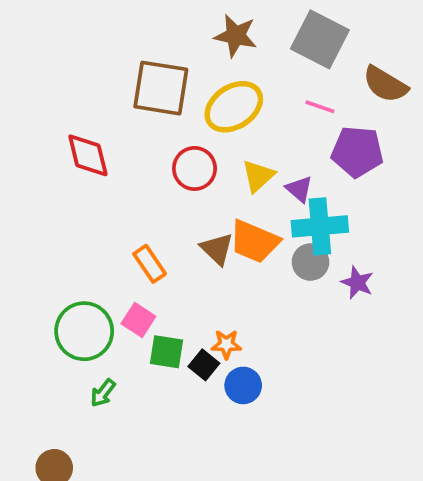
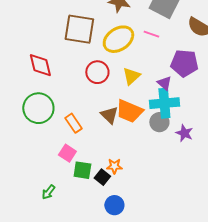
pink line: (320, 107) -> (151, 34), moved
purple triangle: (299, 189) -> (164, 83), moved
green circle: (84, 331) -> (38, 108), moved
blue circle: (243, 385) -> (114, 205), moved

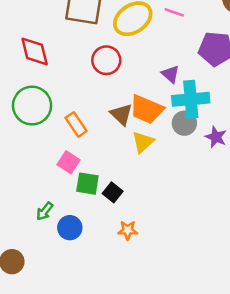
yellow triangle: (131, 76) -> (143, 142), moved
purple triangle: (164, 83) -> (171, 74), moved
orange star: (114, 166) -> (128, 230), moved
blue circle: (114, 205) -> (70, 228), moved

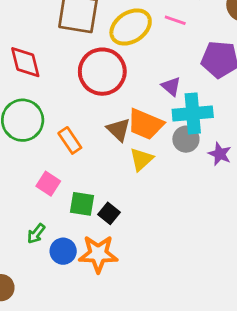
red circle: (106, 60) -> (102, 72), size x1.5
pink square: (69, 162) -> (48, 184), moved
orange star: (128, 230) -> (98, 254), moved, size x1.8

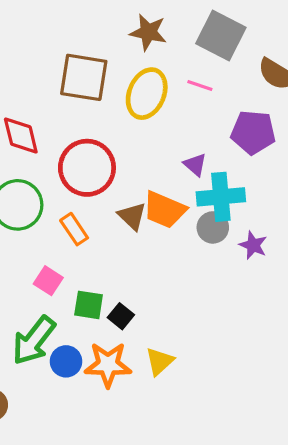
yellow ellipse: (131, 27) -> (147, 94), turned -33
red circle: (102, 72) -> (87, 168), moved
yellow triangle: (141, 159) -> (160, 361), moved
green arrow: (36, 234) -> (34, 340), size x2.0

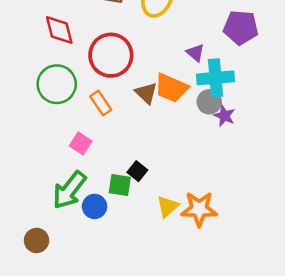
purple star: (253, 245) -> (224, 116), moved
green square: (89, 305) -> (120, 185), moved
orange star: (108, 365) -> (199, 209), moved

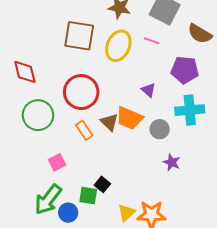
red diamond: (59, 30) -> (25, 72), moved
cyan cross: (216, 78) -> (190, 110), moved
orange rectangle: (101, 103) -> (84, 130), moved
purple star: (224, 116) -> (172, 162), moved
pink square: (81, 143) -> (57, 162), turned 30

